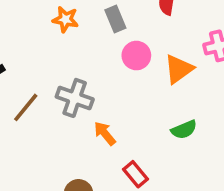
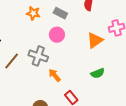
gray rectangle: (115, 19) -> (60, 13), turned -40
pink circle: (136, 56) -> (57, 35), moved

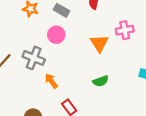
orange triangle: (95, 40) -> (99, 43), turned -30

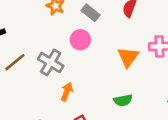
orange arrow: (51, 81) -> (67, 92), turned 49

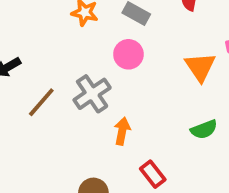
gray cross: (51, 62) -> (92, 94), turned 35

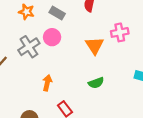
gray cross: (92, 94) -> (29, 47), moved

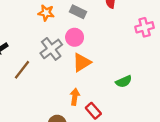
orange triangle: (95, 46) -> (82, 62), moved, turned 36
orange arrow: (47, 83) -> (75, 97), moved

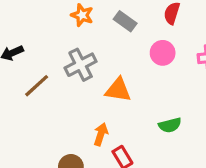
pink circle: (75, 37) -> (163, 53), moved
orange triangle: (82, 62) -> (118, 90), turned 30

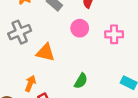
green semicircle: (170, 125) -> (81, 81), turned -49

